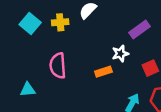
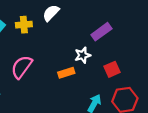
pink semicircle: (58, 66) -> (22, 67), turned 40

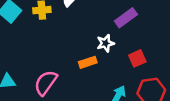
pink semicircle: (22, 67) -> (46, 83), moved

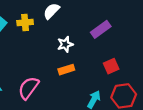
white star: (106, 43) -> (65, 44), moved

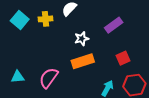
orange rectangle: (66, 70) -> (83, 61), size x1.5

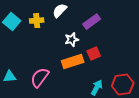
purple rectangle: (114, 25) -> (92, 22), moved
red square: (123, 58) -> (94, 54), moved

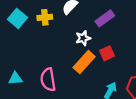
orange rectangle: (73, 62) -> (84, 62), turned -30
pink semicircle: (40, 78) -> (48, 80), turned -45

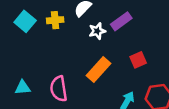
white star: (83, 38) -> (97, 31), moved
red square: (107, 53) -> (138, 60), moved

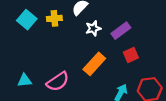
purple rectangle: (121, 21) -> (121, 31), moved
pink semicircle: (59, 89) -> (58, 82), turned -115

